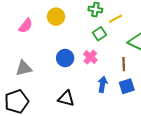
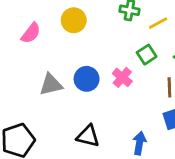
green square: (99, 34) -> (147, 55), moved
gray triangle: (24, 68) -> (51, 85), moved
blue arrow: (103, 84) -> (139, 143), moved

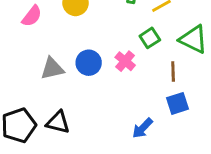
black triangle: (88, 136) -> (58, 122), moved
blue arrow: (139, 143) -> (143, 128), turned -145

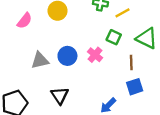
green square: (150, 38) -> (114, 37), turned -32
black triangle: (58, 122) -> (60, 96), moved, turned 42

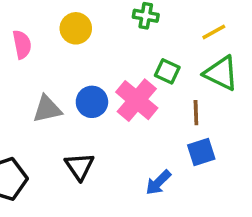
yellow line: (122, 13) -> (214, 32), moved
pink semicircle: (24, 21) -> (22, 44), turned -49
pink cross: (95, 55) -> (137, 100), size x1.6

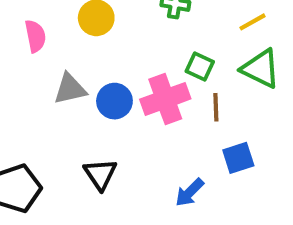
pink cross: (137, 100) -> (165, 99), turned 30
gray triangle: (47, 109) -> (70, 89), moved
brown line: (196, 113) -> (216, 107), moved

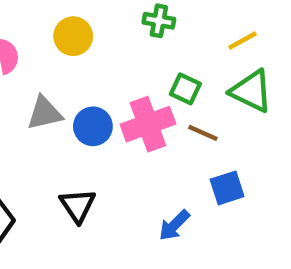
brown line: (216, 107) -> (203, 133), turned -64

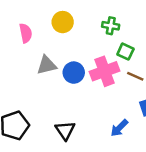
green cross: (159, 21) -> (111, 26), moved
black triangle: (78, 205) -> (65, 130), moved

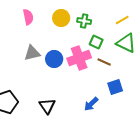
yellow circle: (63, 22) -> (61, 18), moved
pink semicircle: (26, 33) -> (28, 17), moved

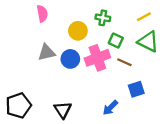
yellow circle: (61, 18) -> (78, 31), moved

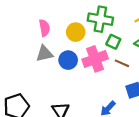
pink semicircle: (42, 14) -> (44, 28), moved
green cross: (103, 18) -> (100, 19), size x1.6

